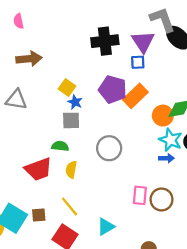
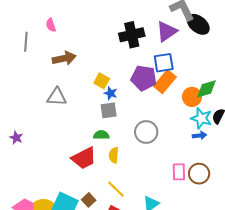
purple triangle: (143, 42) -> (167, 31), turned 35
blue square: (138, 62) -> (164, 63), moved, size x1.5
brown square: (39, 215) -> (89, 200), turned -32

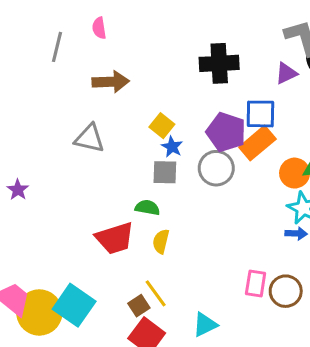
purple triangle: (167, 31) -> (286, 73), moved, size x0.7
gray circle: (146, 132) -> (216, 168), moved
brown square: (89, 200) -> (139, 306), moved

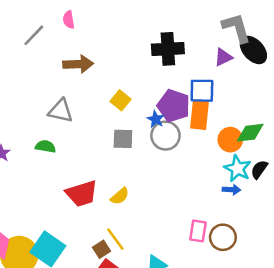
gray line: (57, 47) -> (34, 35), turned 30
orange rectangle: (257, 143) -> (200, 115), turned -44
blue star: (172, 147) -> (156, 119), moved
green semicircle: (147, 208) -> (46, 146), moved
yellow semicircle: (161, 241) -> (120, 196), turned -144

